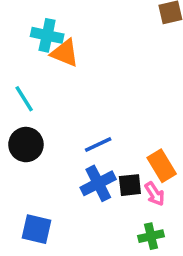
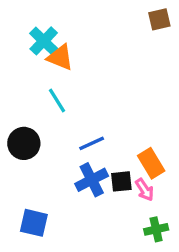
cyan cross: (47, 35) -> (44, 41), turned 32
cyan line: (24, 99) -> (57, 100), moved
green cross: (151, 236) -> (156, 229), moved

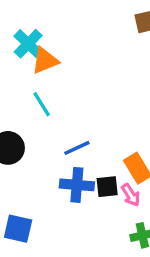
orange triangle: (60, 57) -> (45, 61), turned -44
blue cross: (92, 180) -> (77, 185), turned 32

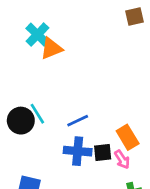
cyan line: (42, 104) -> (37, 114), moved

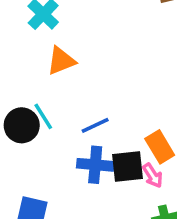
orange triangle: (51, 48) -> (61, 61), moved
black square: (103, 152) -> (127, 167), size x1.4

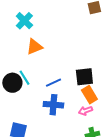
black square: (127, 167) -> (84, 77), moved
pink arrow: (153, 176) -> (85, 111), turned 104

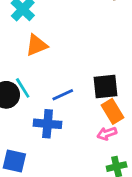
blue cross: (53, 105) -> (48, 124), moved

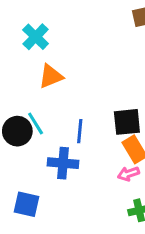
blue line: (63, 95) -> (80, 131), turned -60

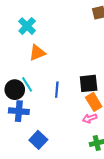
blue cross: (63, 163) -> (19, 111), moved
blue square: (26, 204) -> (38, 140), moved, turned 30

